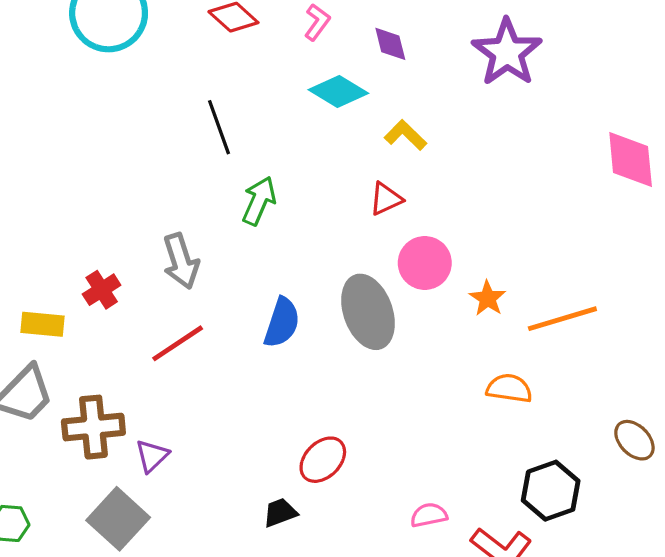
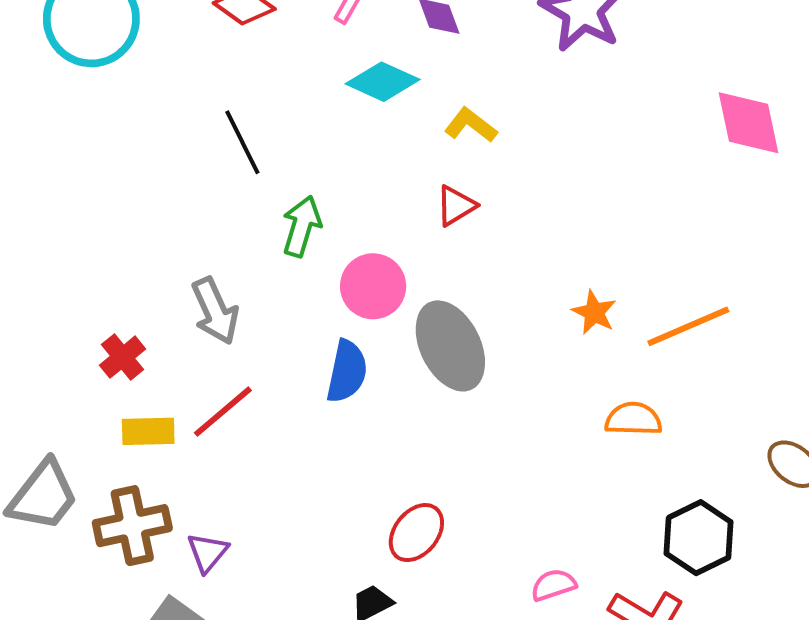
pink circle: (425, 263) -> (373, 286), moved
yellow rectangle: (43, 324) -> (148, 431), moved

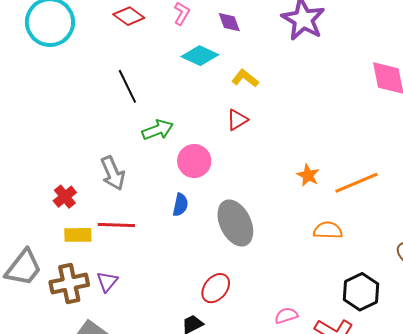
green arrow: (302, 226) -> (158, 130), turned 52
gray ellipse: (450, 346) -> (235, 223), moved
blue semicircle: (347, 371) -> (180, 205), size x0.7
red line: (223, 412) -> (116, 225), turned 42
purple triangle: (208, 552) -> (107, 282), moved

